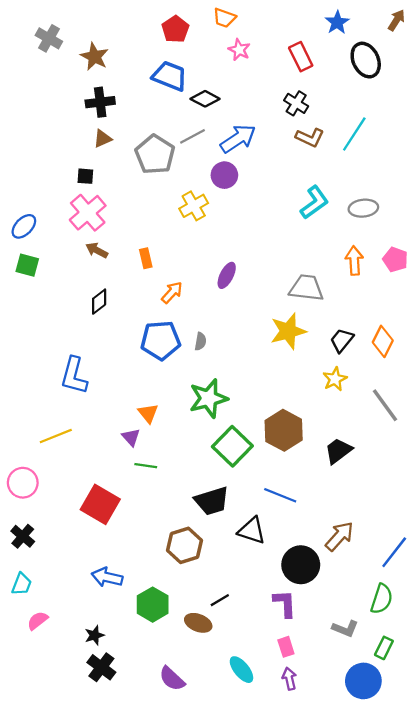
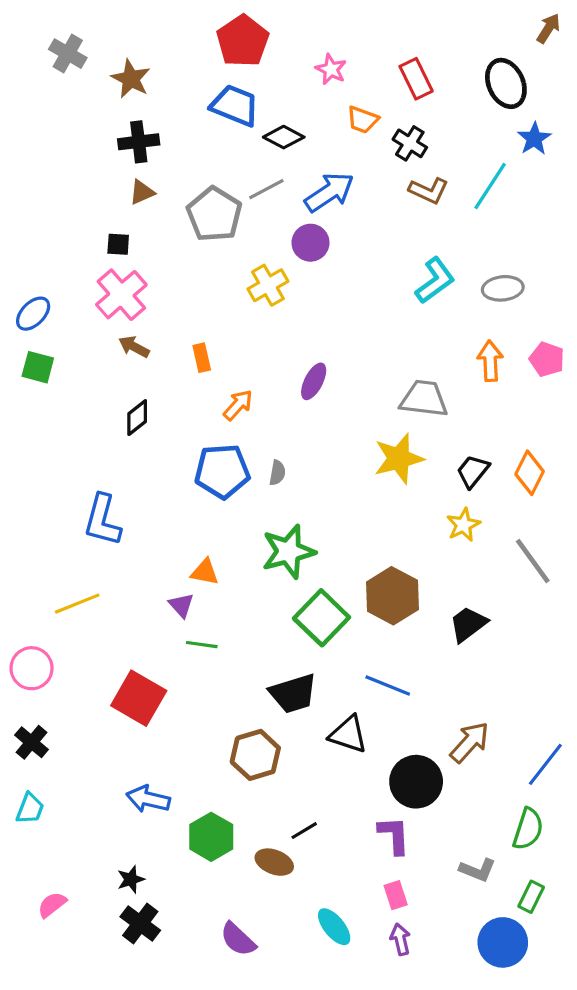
orange trapezoid: (224, 18) -> (362, 120), moved
blue star: (337, 22) -> (534, 139), moved
red pentagon: (175, 29) -> (243, 41), size x1.4
orange triangle: (148, 413) -> (205, 572), turned -40
pink semicircle: (38, 621) -> (52, 905), moved

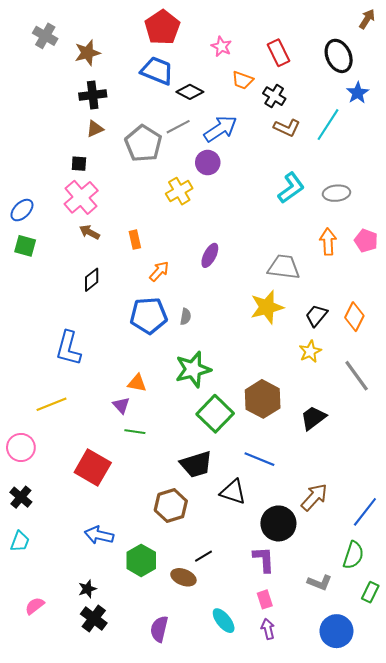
brown star: (131, 79) -> (87, 53), turned 30
green rectangle: (531, 897) -> (370, 592), moved
purple semicircle: (238, 939) -> (159, 629), turned 60

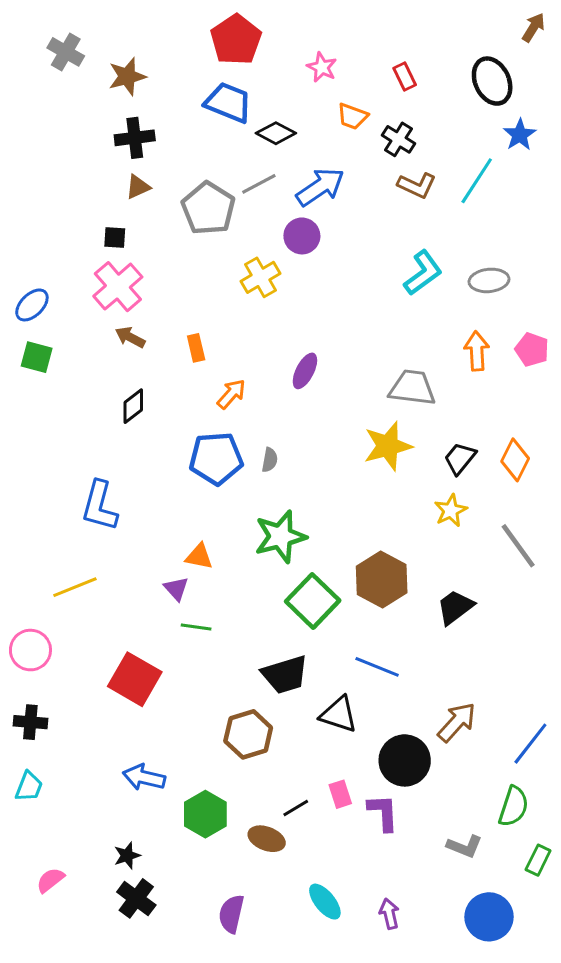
red rectangle: (278, 53) -> (405, 76), size x0.7
black cross: (21, 497) -> (30, 722), turned -35
pink rectangle: (265, 599) -> (340, 794), moved

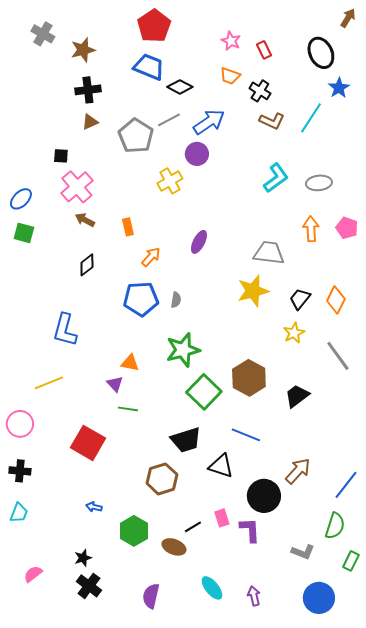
pink star: (322, 67) -> (231, 41), moved
black square: (115, 238) -> (61, 156), moved
blue arrow: (144, 777) -> (94, 507), size x0.6

